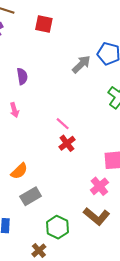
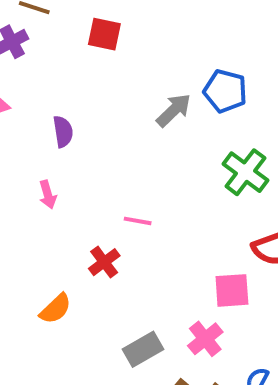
pink line: (63, 124) -> (138, 221), turned -32
red cross: (67, 143) -> (104, 262), moved
gray rectangle: (31, 196) -> (143, 349), moved

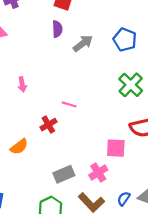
gray arrow: (174, 110) -> (83, 43), moved
purple semicircle: (63, 132) -> (57, 29), moved

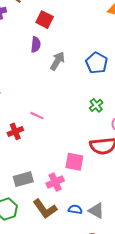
gray arrow: (83, 43) -> (57, 61), turned -30
green cross: (131, 85) -> (96, 105), size x0.6
blue semicircle: (124, 199) -> (75, 209), turned 56

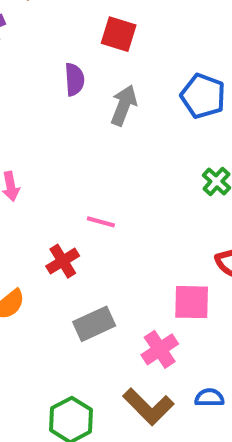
red square: (45, 20) -> (119, 34), moved
gray rectangle: (23, 179) -> (94, 324), moved

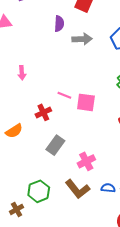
gray arrow: (124, 105) -> (82, 39), turned 60
pink square: (192, 302) -> (86, 102), moved
gray rectangle: (94, 324) -> (55, 145), turned -36

